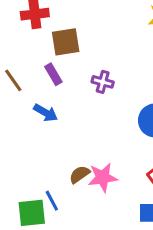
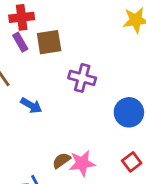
purple rectangle: (53, 74) -> (20, 42), moved
purple cross: (103, 82) -> (82, 78), size x1.4

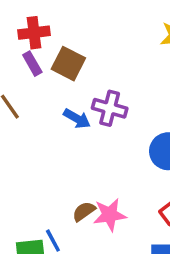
brown square: (49, 42) -> (68, 64), turned 36
blue arrow: (31, 105) -> (77, 119), moved

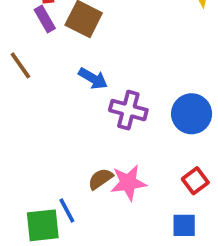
purple cross: (110, 108) -> (128, 110), moved

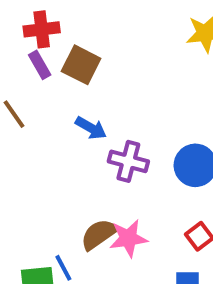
brown semicircle: (100, 179) -> (99, 234), size x1.4

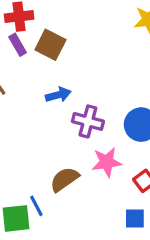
blue arrow: (91, 128) -> (58, 95), turned -45
pink star: (128, 238) -> (107, 162), moved

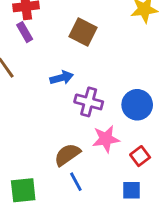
brown square: (50, 45) -> (83, 32), moved
blue line: (36, 206) -> (76, 182), moved

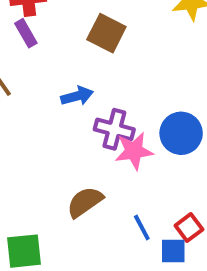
pink star: (106, 139) -> (134, 151), moved
red square: (140, 156) -> (189, 228), moved
blue line: (76, 182) -> (142, 228), moved

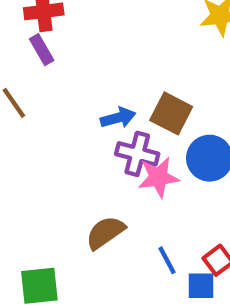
brown square: (106, 33) -> (171, 113), moved
blue arrow: (77, 96) -> (118, 118), moved

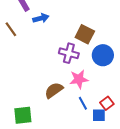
blue arrow: (118, 118) -> (41, 18), moved
pink star: (158, 177) -> (79, 79), moved

